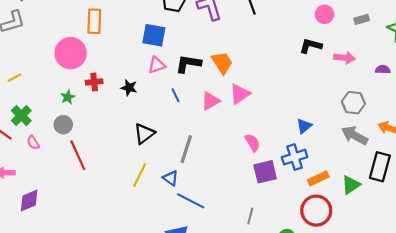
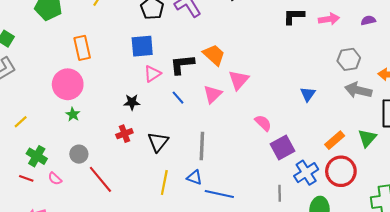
red cross: (94, 82) -> (124, 134), moved
green star: (68, 97) -> (73, 114), moved
blue cross: (295, 157) -> (306, 173), moved

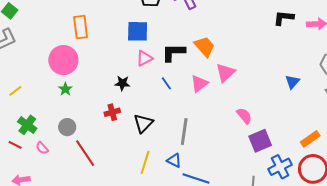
blue triangle: (308, 94) -> (292, 82), moved

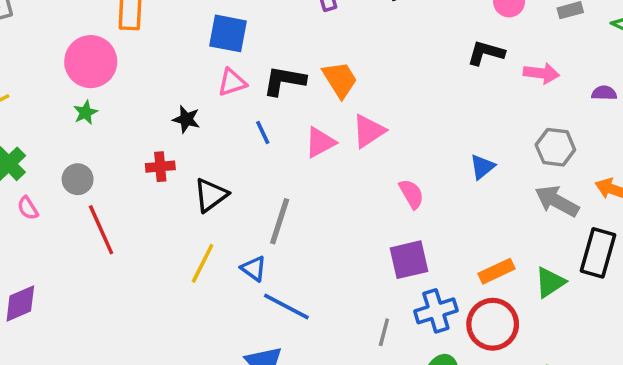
pink semicircle: (244, 116) -> (411, 194), moved

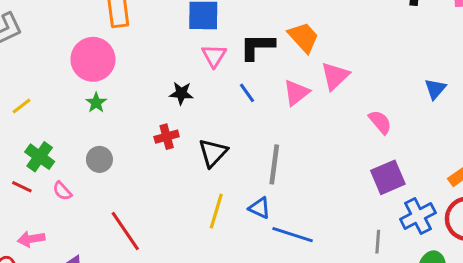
pink triangle: (232, 82) -> (214, 56), turned -30
red line: (101, 230) -> (125, 231), moved

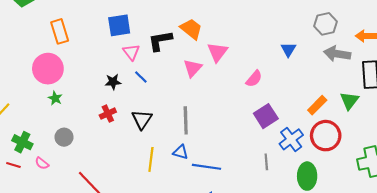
blue line: (247, 93) -> (141, 77), moved
pink semicircle: (380, 122) -> (254, 79), turned 90

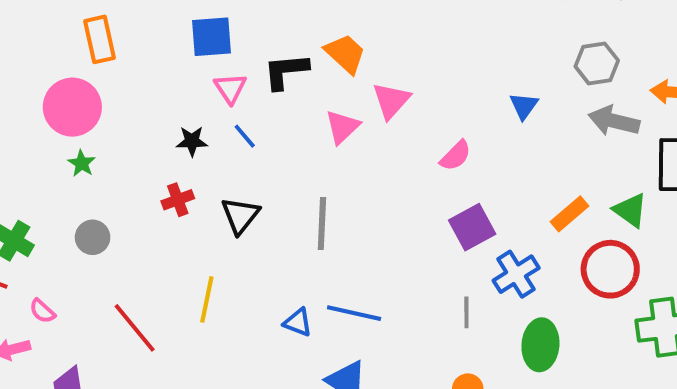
green triangle: (349, 101) -> (630, 210), turned -36
red circle: (326, 136) -> (610, 269), moved
blue triangle: (181, 152) -> (298, 322), moved
yellow line: (151, 159) -> (207, 299), moved
pink semicircle: (42, 163) -> (42, 311), moved

